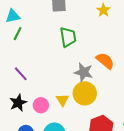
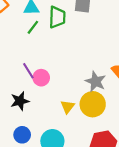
green trapezoid: (68, 37) -> (57, 17), moved
pink circle: (41, 105) -> (41, 78), moved

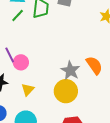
yellow triangle: (68, 107) -> (28, 89), moved

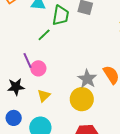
green line: (18, 15) -> (44, 35), moved

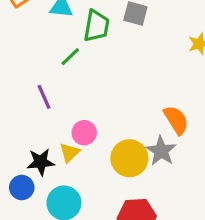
pink circle: (38, 68) -> (84, 133), moved
gray star: (87, 79) -> (161, 151), moved
black star: (16, 87) -> (41, 162), moved

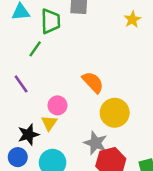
orange semicircle: (176, 120) -> (93, 82), moved
gray star: (161, 151) -> (96, 143), moved
yellow circle: (129, 158) -> (115, 113), moved

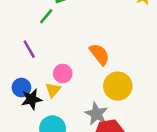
blue circle: (18, 157) -> (21, 88), moved

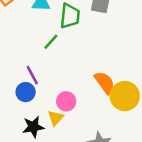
yellow circle: (118, 86) -> (125, 96), moved
blue circle: (21, 88) -> (26, 92), moved

